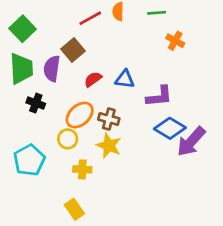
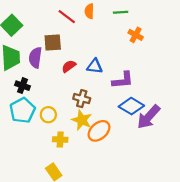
red line: (90, 18) -> (67, 17), turned 66
brown square: (73, 50) -> (53, 42), turned 36
orange ellipse: (80, 115) -> (99, 131), moved
cyan pentagon: (29, 160) -> (22, 110), moved

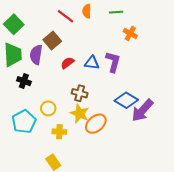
brown square: (53, 42) -> (52, 41), turned -36
purple L-shape: (123, 80) -> (113, 62), moved, turned -70
cyan pentagon: (22, 110) -> (24, 122), moved

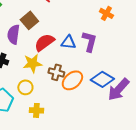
red semicircle: (67, 63) -> (44, 42), size x1.5
yellow star: (80, 113) -> (32, 63), moved, turned -30
orange ellipse: (96, 124) -> (72, 80), moved

